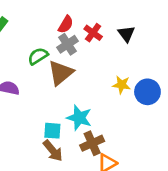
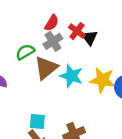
black triangle: (126, 34) -> (90, 38), moved
yellow star: (122, 85) -> (103, 80), size x1.5
cyan star: (79, 118) -> (71, 76), moved

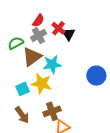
cyan star: (71, 76) -> (52, 64), turned -30
yellow star: (103, 80) -> (41, 84), moved
cyan square: (37, 122) -> (23, 89), moved, turned -32

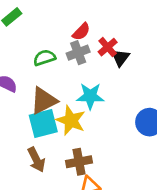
brown triangle: (32, 57) -> (44, 101), moved
cyan square: (23, 89) -> (43, 123), size x1.5

